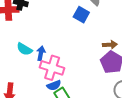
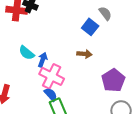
brown arrow: (110, 45) -> (84, 54), moved
blue semicircle: (54, 85) -> (51, 94), turned -120

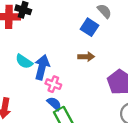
blue arrow: (43, 60) -> (42, 67), size x1.5
pink cross: (52, 76) -> (53, 84), size x0.6

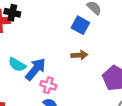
blue arrow: (42, 67) -> (36, 69), turned 30

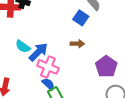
pink cross: (48, 85) -> (48, 67), size x1.5

